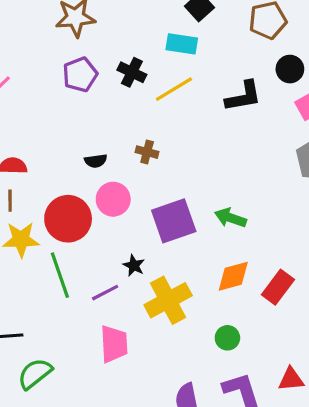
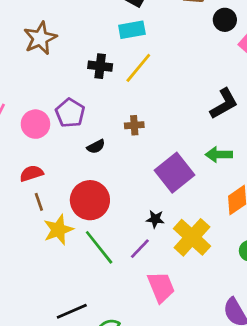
purple pentagon: (80, 75) -> (70, 113), moved
black L-shape: (243, 96) -> (224, 104), moved
pink circle: (113, 199) -> (35, 124), moved

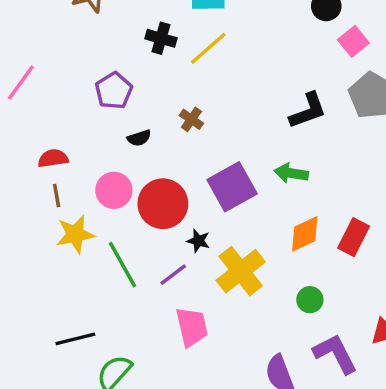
pink circle: (35, 124) -> (114, 190), moved
brown cross: (134, 125) -> (191, 119), turned 30
red circle: (90, 200) -> (163, 204), moved

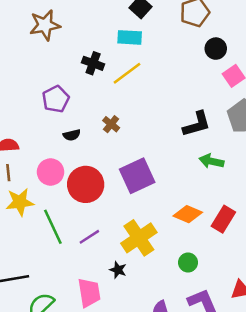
green arrow: (291, 173) -> (211, 161), moved
orange diamond: (305, 234) -> (188, 214), turned 44
black star: (198, 241) -> (118, 270), moved
pink trapezoid: (192, 327) -> (89, 293), moved

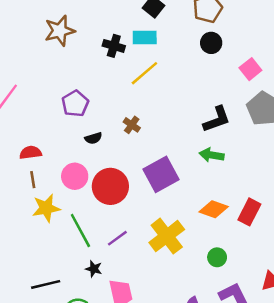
black circle: (216, 49) -> (211, 43), moved
black cross: (93, 63) -> (114, 46), moved
green arrow: (211, 161) -> (212, 155), moved
black star: (118, 270) -> (94, 269), moved

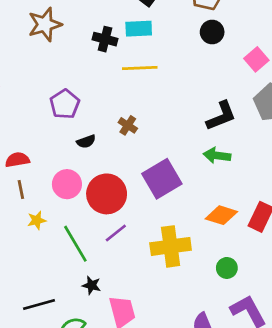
yellow line: (144, 73) -> (140, 68), turned 40
yellow star: (46, 208) -> (37, 220), size x0.6
yellow cross: (167, 236) -> (171, 246), turned 32
purple line: (117, 238) -> (116, 233), moved

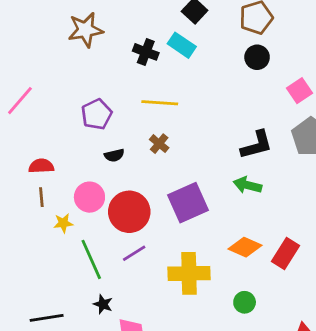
cyan rectangle: (139, 29) -> (182, 45), turned 30
yellow line: (140, 68) -> (160, 103), moved
yellow star: (37, 220) -> (63, 223), moved

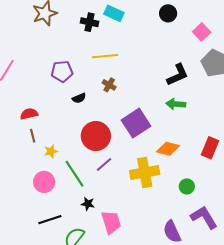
purple pentagon: (97, 114) -> (62, 71), turned 30
pink circle: (89, 197) -> (44, 182), moved
orange diamond: (245, 247) -> (168, 149), moved

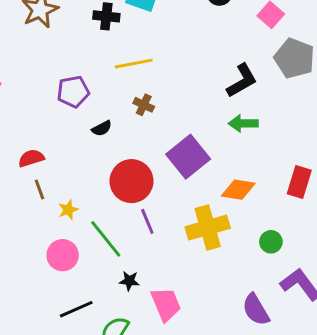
purple line: (104, 164) -> (147, 221), turned -66

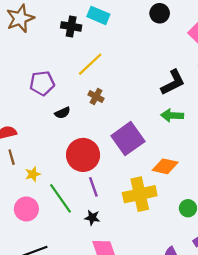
yellow line: (134, 64) -> (90, 64), turned -36
black star: (129, 281) -> (92, 218), moved

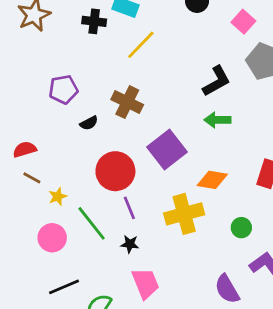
yellow line: (90, 64) -> (141, 45), moved
brown cross: (96, 97) -> (127, 102), size x1.6
brown line: (12, 157) -> (32, 178), turned -42

